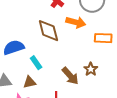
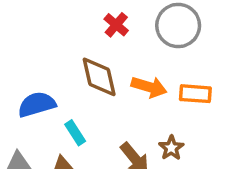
orange arrow: (76, 22) -> (149, 87), moved

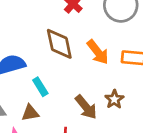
orange arrow: (149, 87) -> (98, 52), turned 35

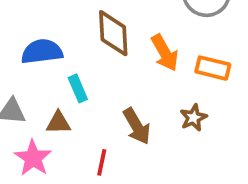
brown star: (114, 99) -> (193, 118), moved

